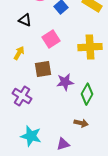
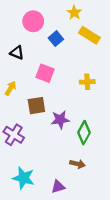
pink square: (51, 39) -> (45, 73), turned -36
yellow cross: (90, 47) -> (87, 82), size x0.6

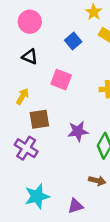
pink circle: (33, 21) -> (30, 22), moved
brown square: (36, 106) -> (39, 119), moved
cyan star: (23, 178) -> (37, 196), turned -30

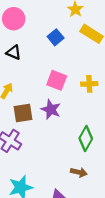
pink square: (61, 80) -> (57, 80), moved
purple star: (78, 131) -> (51, 109), moved, turned 30

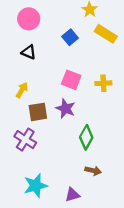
green diamond: (86, 139) -> (86, 137), moved

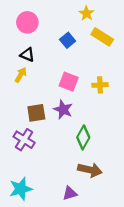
yellow arrow: (22, 90) -> (21, 75), moved
brown arrow: (93, 171) -> (90, 170), size x1.5
cyan star: (36, 186) -> (21, 189), moved

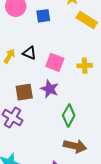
blue square: (68, 40) -> (43, 16), moved, turned 32
black triangle: (27, 55) -> (29, 53), moved

